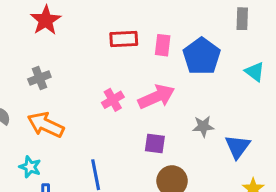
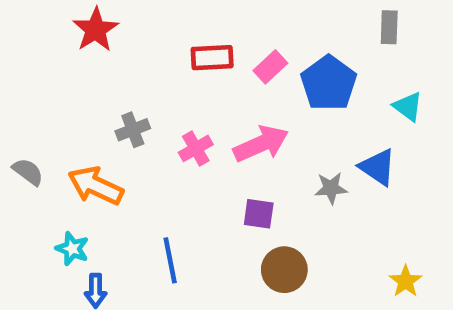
pink rectangle: (163, 45) -> (270, 67), turned 40
gray cross: (39, 78) -> (133, 130), moved
blue triangle: (238, 147) -> (378, 167), moved, turned -32

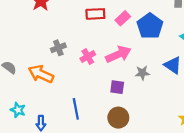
gray star: (331, 188) -> (142, 73), moved
cyan star: (72, 249) -> (18, 110), moved
brown circle: (284, 270) -> (118, 118), moved

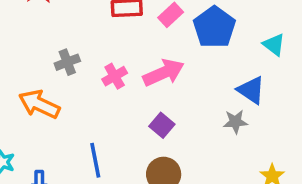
gray star: (142, 73) -> (235, 122), moved
purple square: (117, 87) -> (162, 125), turned 32

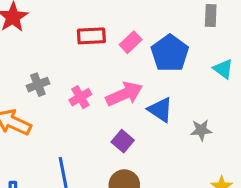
blue triangle: (251, 90) -> (160, 110), moved
gray star: (235, 122) -> (201, 130), moved

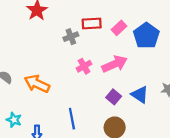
gray cross: (38, 85) -> (71, 37), moved
blue triangle: (160, 110) -> (140, 95), moved

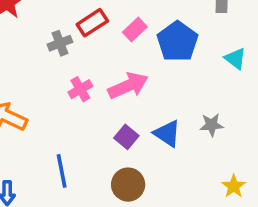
red rectangle: (92, 24) -> (92, 23), turned -30

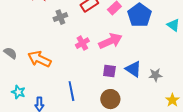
gray cross: (60, 43) -> (60, 17), moved
gray star: (212, 125) -> (155, 75), moved
purple square: (126, 137) -> (109, 71), turned -32

